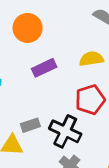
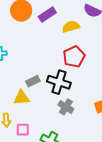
purple rectangle: (44, 68) -> (47, 15), moved

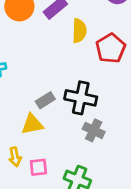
yellow semicircle: (71, 27) -> (79, 31), moved, turned 114
red pentagon: (74, 57) -> (111, 48), moved

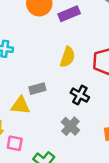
yellow semicircle: (79, 31) -> (67, 57), moved
black cross: (81, 98) -> (80, 95), moved, size x0.7

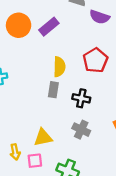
gray rectangle: (37, 89) -> (53, 90), moved, turned -49
yellow triangle: (20, 105) -> (43, 137), moved

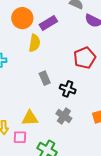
yellow semicircle: (59, 67) -> (34, 43), moved
gray rectangle: (53, 90) -> (45, 78), turned -40

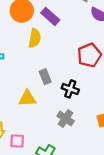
purple rectangle: (48, 23) -> (50, 16), turned 72
yellow triangle: (30, 118) -> (27, 98), moved

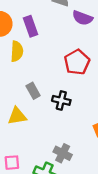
purple rectangle: (50, 16) -> (30, 26), turned 36
gray cross: (66, 119) -> (63, 153), moved

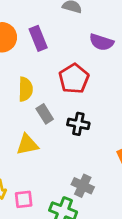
purple semicircle: (83, 18) -> (101, 42), moved
yellow semicircle: (17, 51) -> (25, 89), moved
red pentagon: (77, 62) -> (74, 79), moved

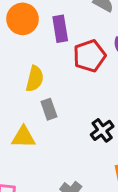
red pentagon: (74, 79) -> (89, 56), moved
black cross: (78, 124) -> (102, 130), moved, turned 30

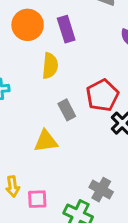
red pentagon: (89, 56) -> (102, 95), moved
yellow semicircle: (35, 79) -> (50, 66), moved

